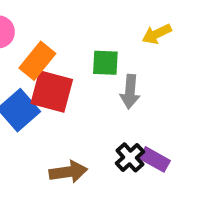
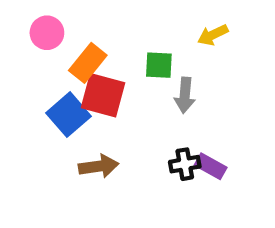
black cross: (130, 157) -> (185, 164), turned 32
brown arrow: (68, 172) -> (99, 166), moved

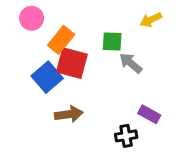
gray arrow: (185, 95) -> (131, 63), turned 125
black cross: (185, 164) -> (126, 136), moved

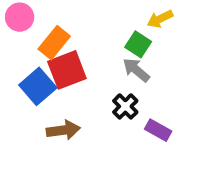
green square: (112, 41) -> (138, 44), moved, turned 30
red square: (72, 63) -> (67, 70), turned -36
black cross: (126, 136) -> (125, 106), moved, turned -35

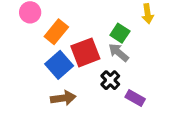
yellow arrow: (160, 19) -> (148, 14), moved, turned -72
red square: (67, 70) -> (85, 52), moved
blue square: (38, 86) -> (59, 65), moved

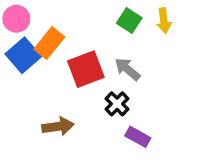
green square: (120, 33) -> (129, 21), moved
blue square: (59, 65) -> (23, 55), moved
purple rectangle: (135, 98) -> (138, 137), moved

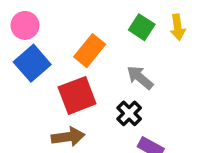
orange rectangle: (49, 43) -> (90, 51), moved
red square: (86, 69) -> (77, 95), moved

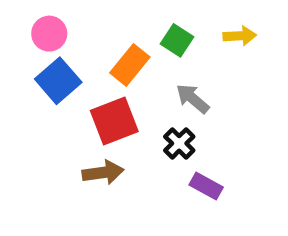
green square: (142, 27) -> (177, 40), moved
yellow arrow: (178, 27) -> (240, 36), turned -85

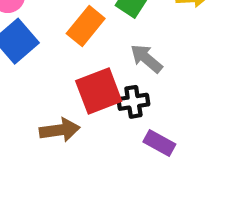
red square: (114, 121) -> (99, 91), moved
black cross: (179, 143) -> (133, 102), turned 36

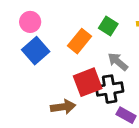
black cross: (133, 102) -> (110, 89), size x1.4

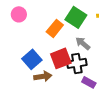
green square: (108, 26) -> (76, 17), size x1.5
blue square: (36, 51) -> (32, 59), moved

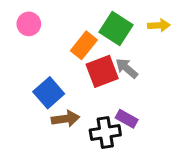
red square: (61, 58) -> (102, 71), moved
black cross: (77, 63) -> (105, 132), moved
purple rectangle: (89, 82) -> (127, 119), moved

